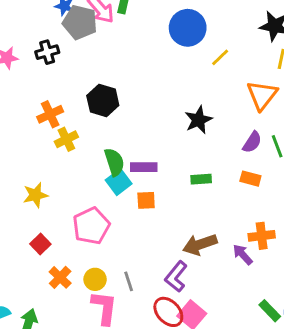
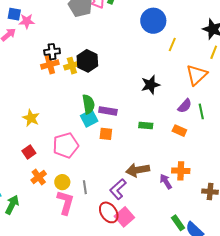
black cross: (47, 52) -> (52, 52), moved
yellow line: (220, 57) -> (172, 45), turned -32
yellow cross: (66, 139) -> (72, 66), moved
yellow star: (35, 195) -> (31, 118), turned 30

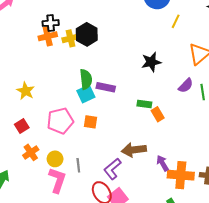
orange rectangle: (179, 131) -> (158, 114), moved, turned 32
orange square: (106, 134) -> (91, 122), moved
orange cross: (181, 171) -> (181, 175), moved, size x1.4

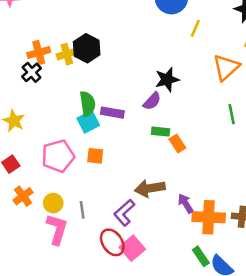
black cross: (51, 23) -> (32, 72), moved, turned -35
purple semicircle: (186, 86) -> (152, 101), moved

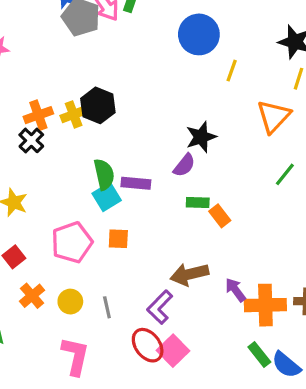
green line: (232, 114) -> (285, 174), turned 54
pink L-shape: (57, 229) -> (75, 356), moved

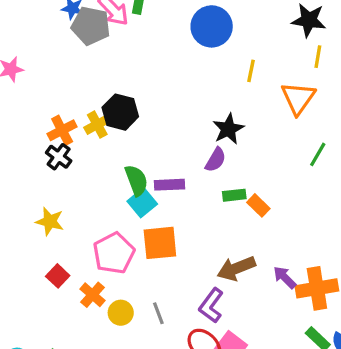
yellow line: (232, 71) -> (251, 71), moved
orange square: (118, 239) -> (160, 243), size x1.6
orange cross: (32, 296) -> (93, 295), moved

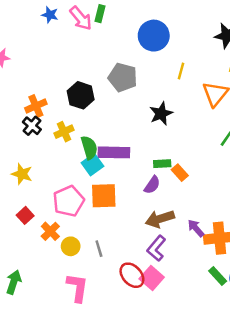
gray pentagon: (91, 26) -> (123, 77), moved
yellow cross: (97, 125) -> (64, 132), moved
purple semicircle: (216, 160) -> (152, 185), moved
purple rectangle: (170, 185) -> (114, 152), size x1.4
purple L-shape: (211, 305) -> (156, 248), moved

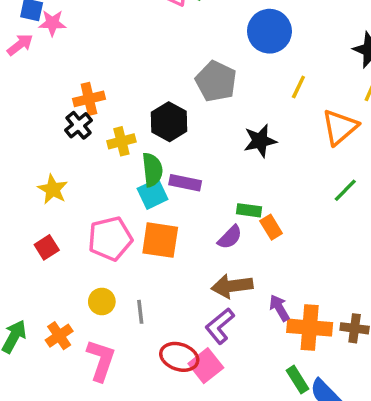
black hexagon: (81, 95) -> (169, 122), moved
purple rectangle: (114, 152) -> (185, 183), size x0.7
orange cross: (50, 231) -> (59, 336), moved
red ellipse: (132, 275) -> (179, 357), turned -40

